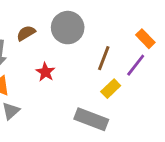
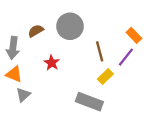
brown line: (104, 58) -> (100, 51), turned -36

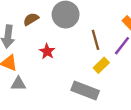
gray triangle: (23, 95) -> (18, 84), turned 42

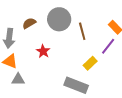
brown line: (95, 40) -> (82, 31), moved

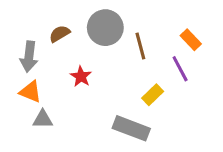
purple line: (108, 46) -> (180, 69), turned -66

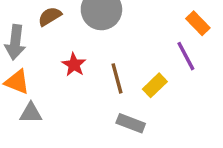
brown line: (140, 46) -> (117, 78), moved
gray rectangle: (131, 128) -> (131, 123), size x0.7

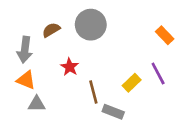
purple line: (186, 56) -> (158, 73), moved
brown line: (117, 78) -> (93, 92), moved

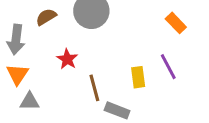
orange triangle: (26, 80) -> (17, 74), turned 42
yellow rectangle: (132, 83) -> (138, 77), turned -54

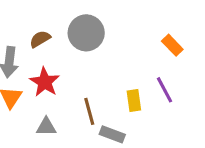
red star: (67, 59) -> (45, 82), moved, size x1.4
gray triangle: (30, 101) -> (46, 127), moved

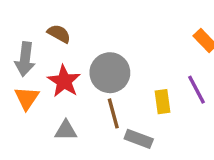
gray circle: (86, 33) -> (110, 73), moved
brown semicircle: (40, 39) -> (59, 34), turned 60

